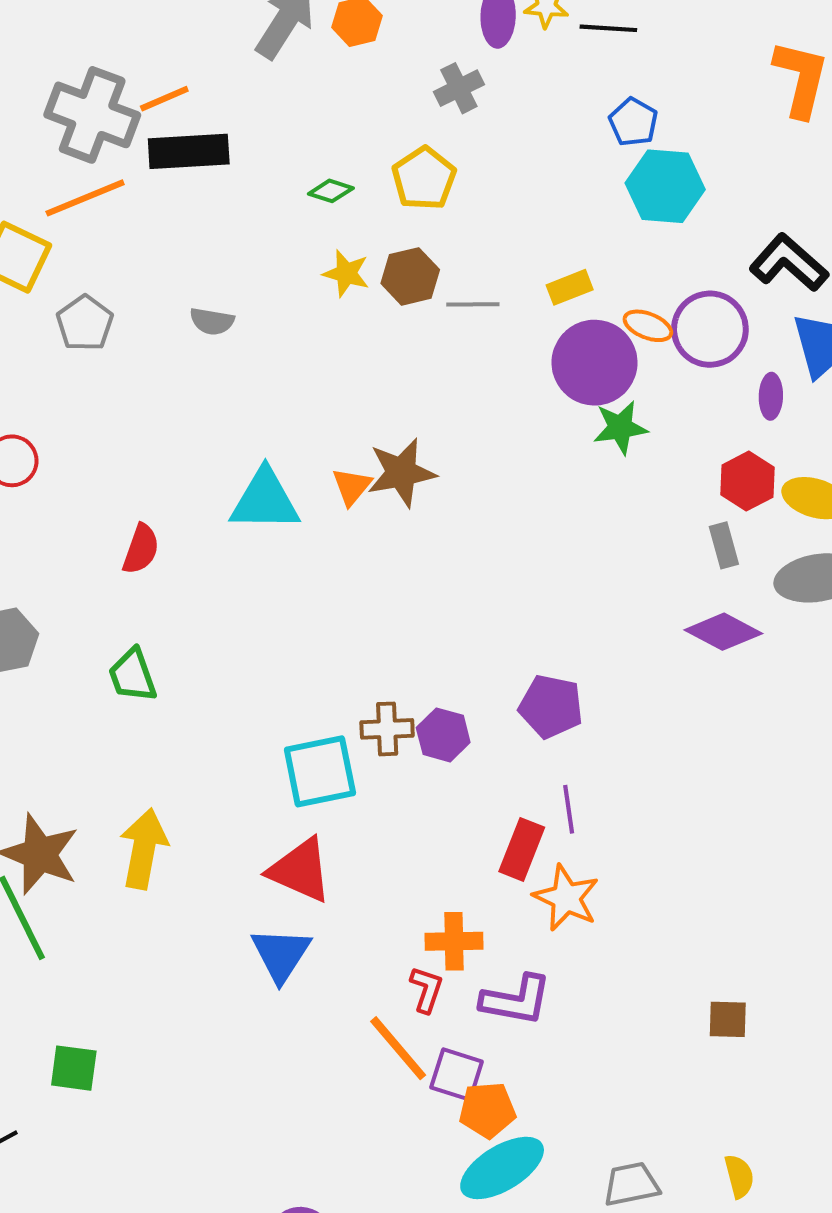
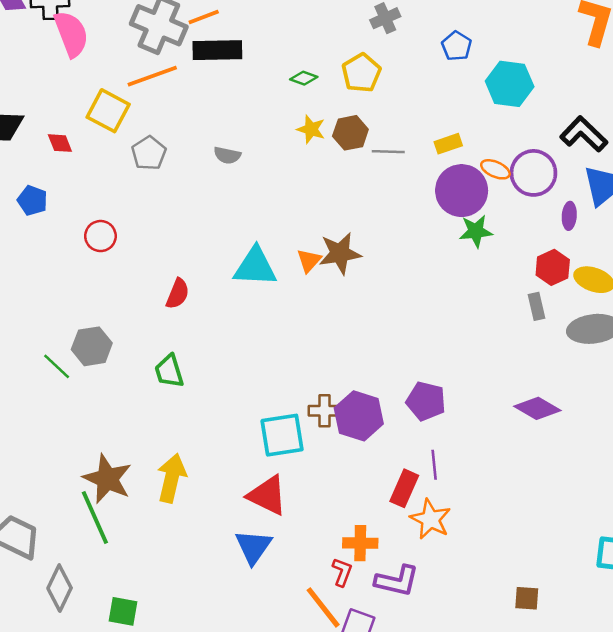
blue pentagon: (633, 122) -> (457, 46), moved
purple diamond: (723, 632) -> (537, 408), moved
purple hexagon: (443, 735) -> (359, 416), size x1.5

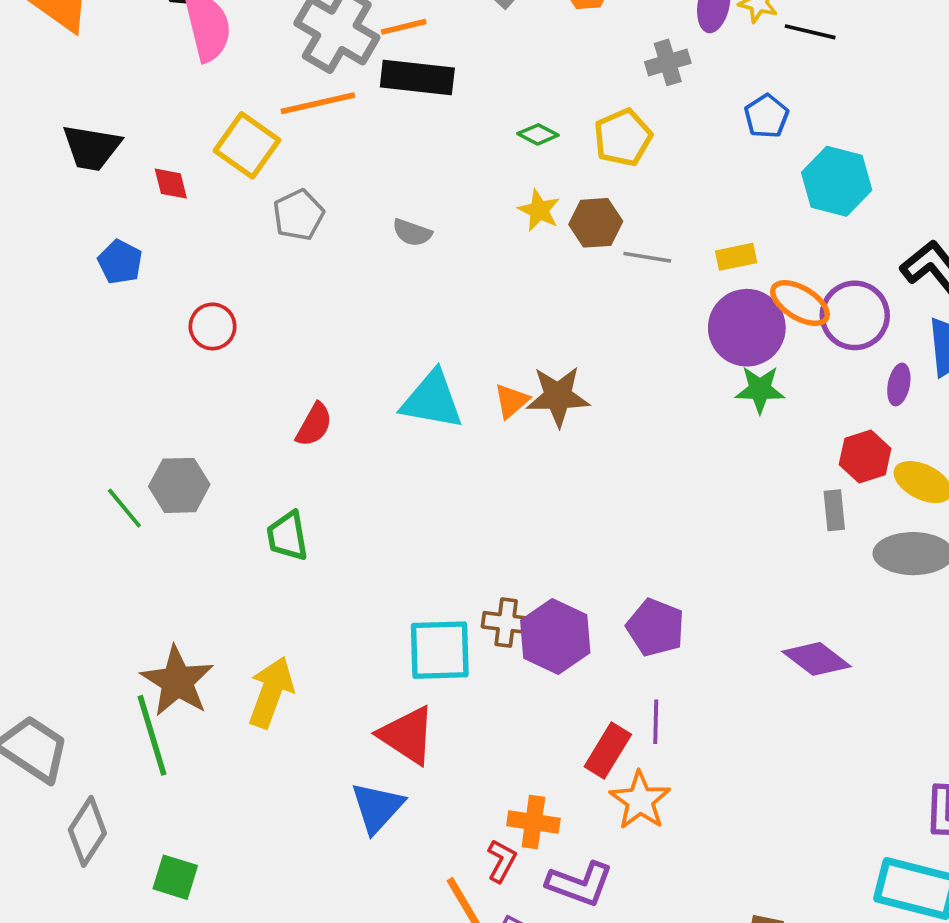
orange ellipse: (495, 169) -> (800, 303), size x1.4

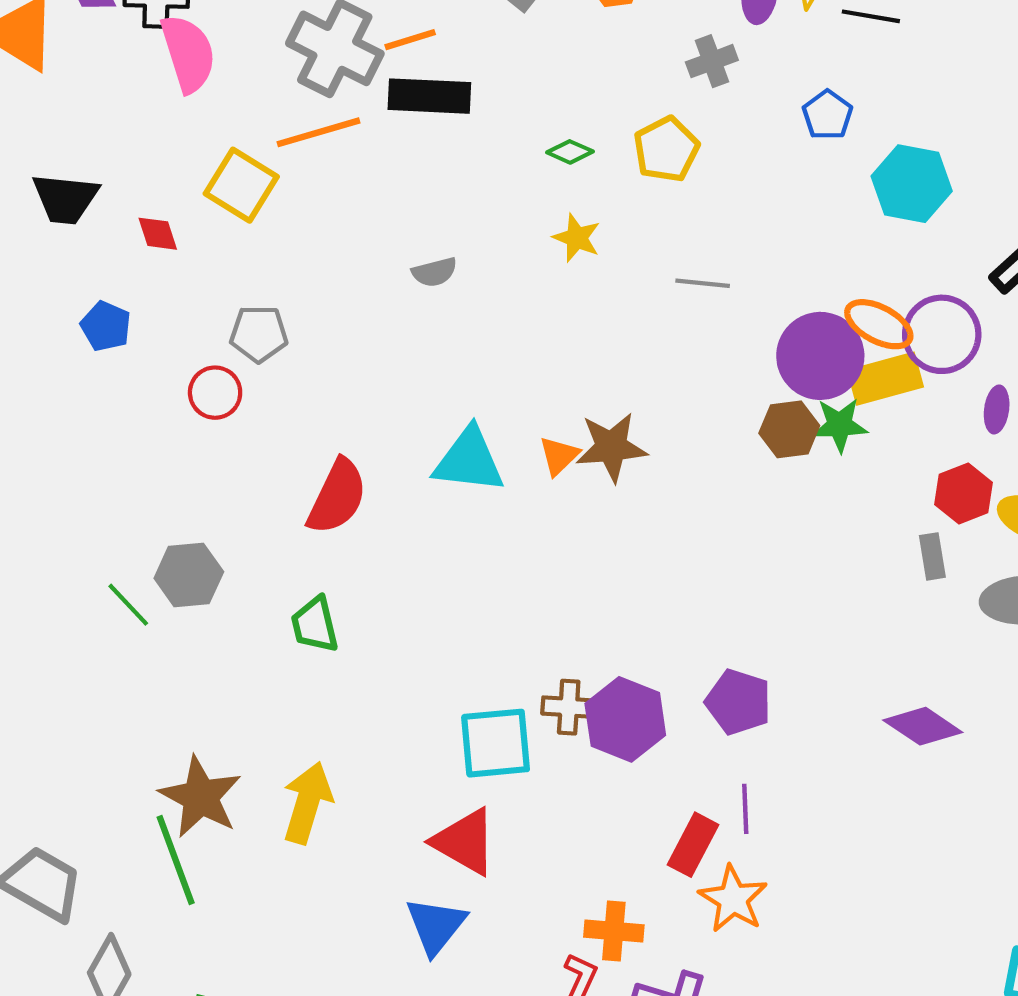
gray pentagon: (298, 215) -> (259, 334), moved, turned 30
brown hexagon: (596, 223) -> (789, 429), moved
gray semicircle: (412, 233) -> (434, 272), turned -30
yellow rectangle: (736, 257) -> (885, 379), moved, size x1.6
red semicircle: (314, 425) -> (337, 497), size x1.5

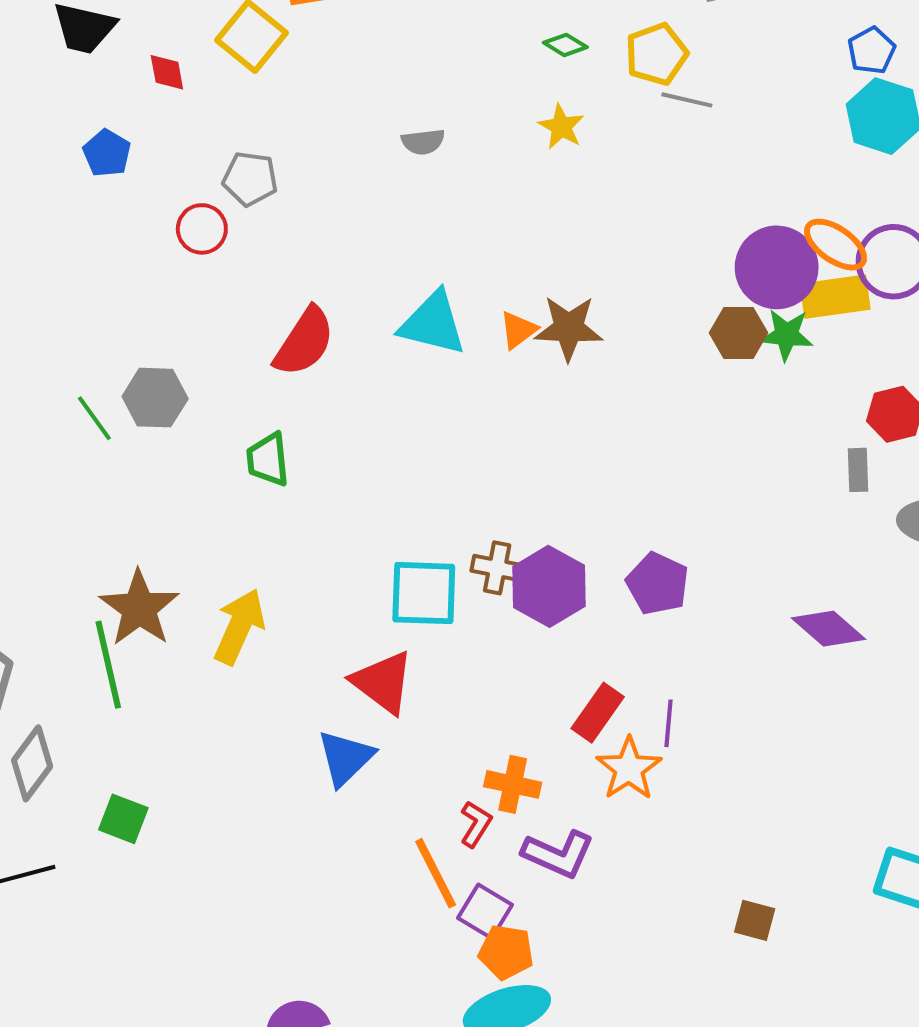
blue pentagon: (827, 115) -> (871, 50), moved
gray line: (703, 283) -> (687, 100), moved
purple line: (745, 809) -> (668, 723), moved

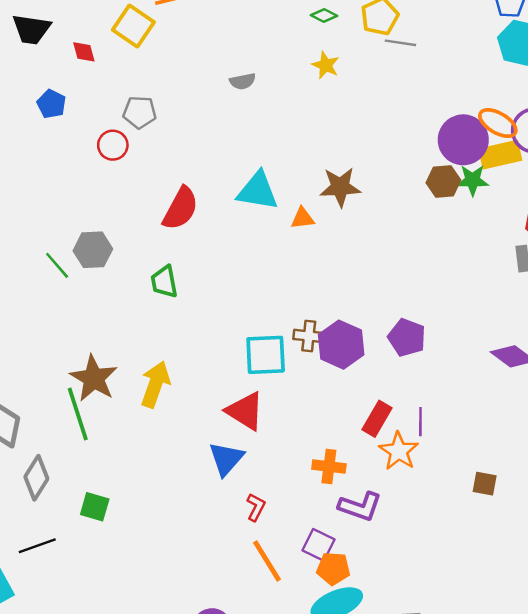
orange triangle: (518, 330) -> (303, 218), moved, turned 35
red L-shape: (476, 824) -> (256, 507), moved
orange line: (436, 873) -> (267, 561), moved
brown square: (755, 920) -> (485, 484), moved

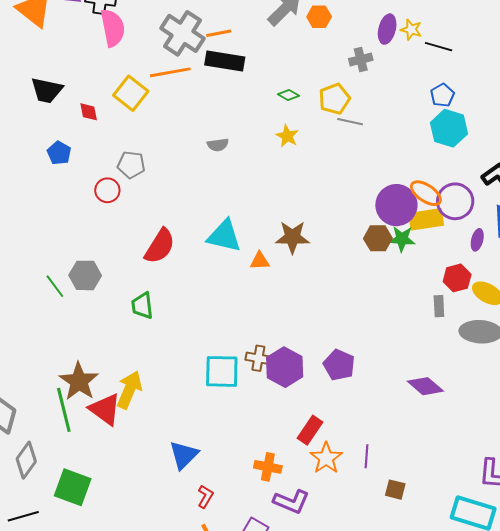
red triangle: (245, 411) -> (105, 409), moved
purple line: (420, 422) -> (367, 456), moved
green square: (95, 507) -> (73, 487), size x1.5

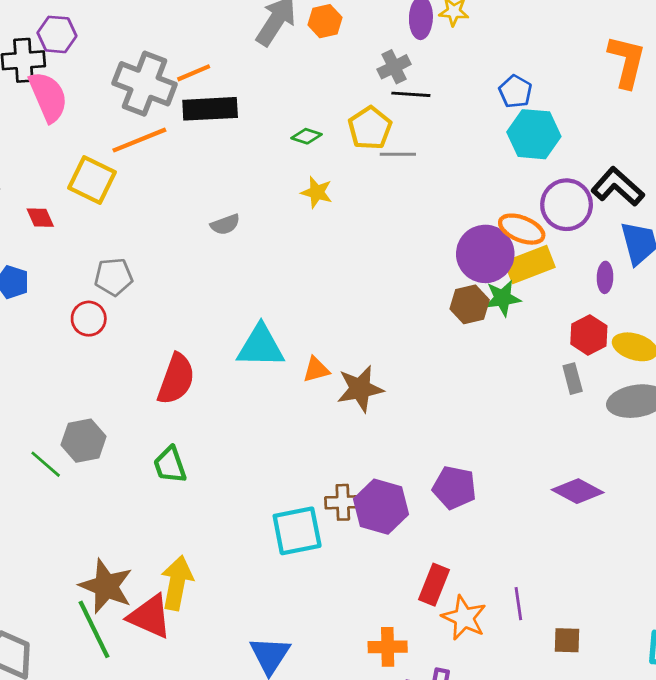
black line: (439, 47) -> (411, 94), moved
purple circle: (455, 201) -> (567, 205), moved
brown star: (292, 237) -> (360, 389), moved

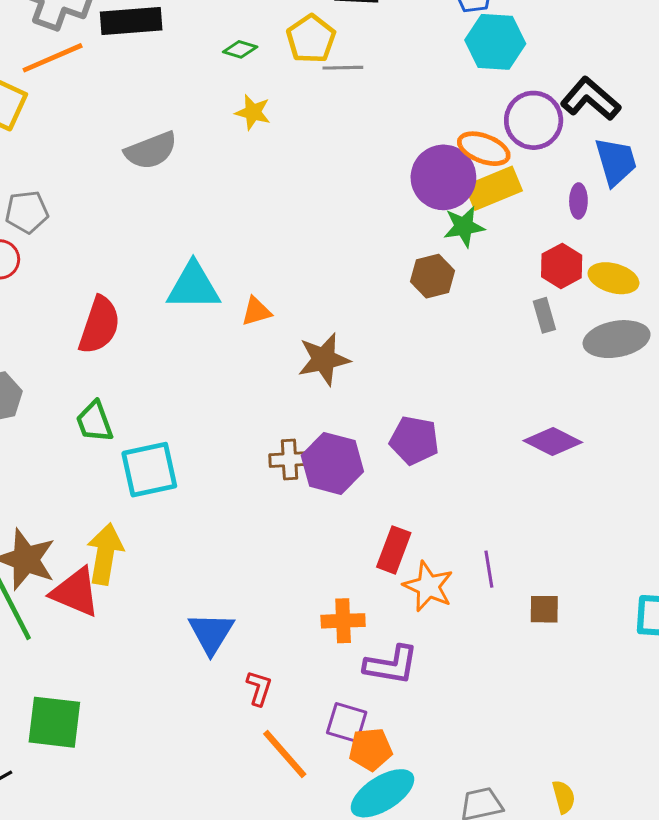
gray semicircle: (225, 224) -> (151, 150), size x1.6
brown hexagon: (470, 304) -> (433, 276), moved
brown star: (360, 389) -> (324, 359), moved
cyan square: (297, 531) -> (149, 470), moved

